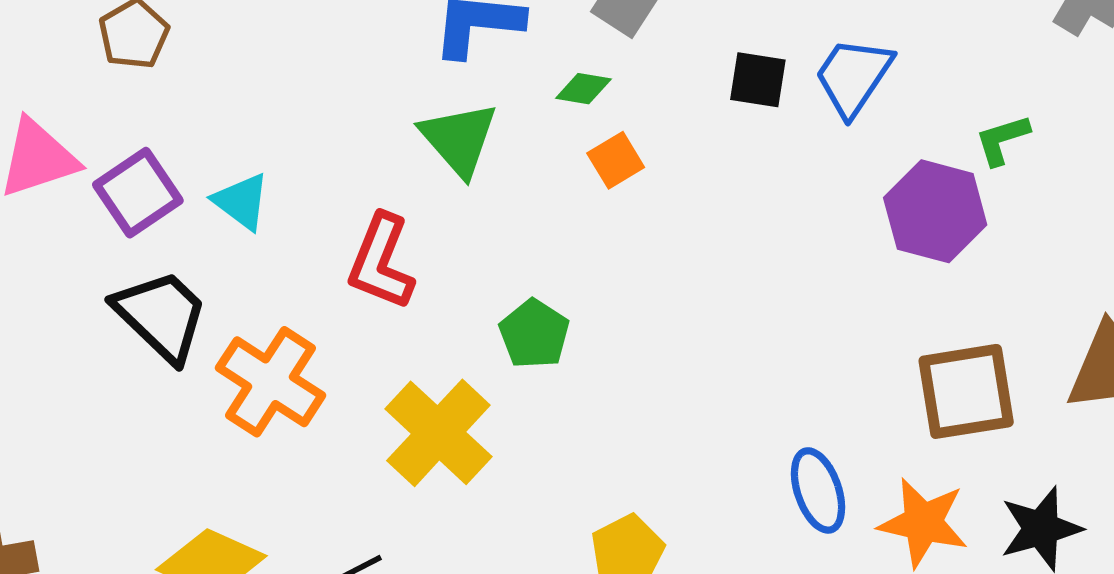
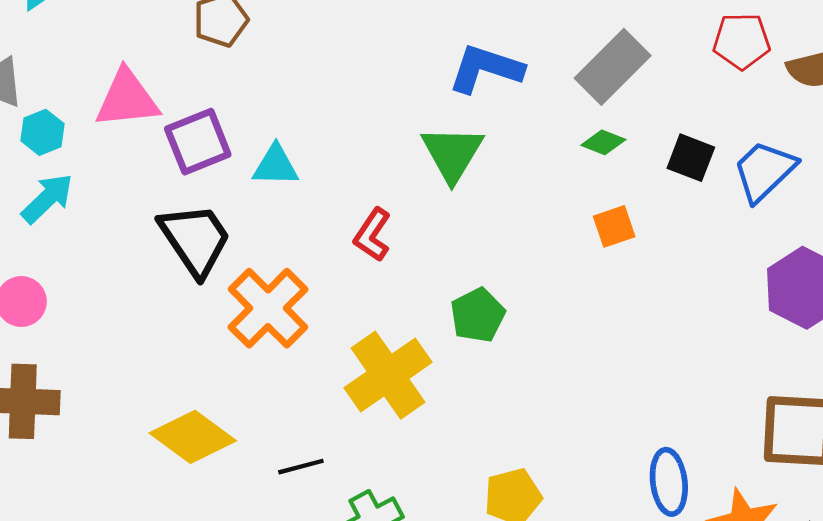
green diamond: (583, 89) -> (603, 142), moved
orange square: (616, 160) -> (614, 226), moved
cyan triangle: (241, 202) -> (275, 165), turned -48
red L-shape: (381, 262) -> (372, 235), size x0.7

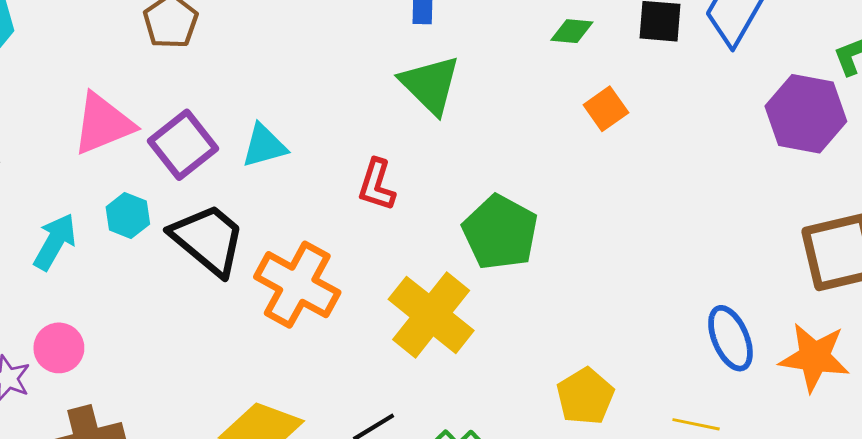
cyan hexagon: (43, 132) -> (128, 216), moved
green pentagon: (478, 315) -> (500, 232), size x1.4

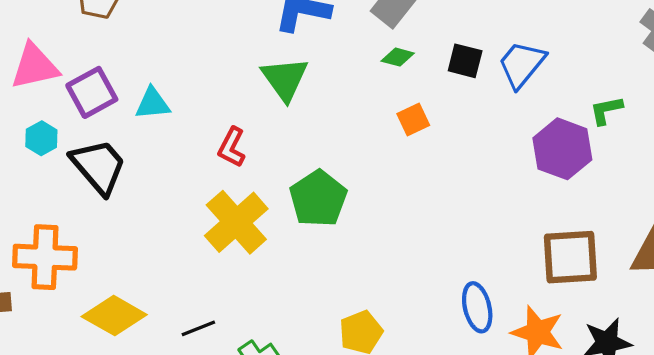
orange cross: (297, 285) -> (45, 257), moved, turned -36
yellow cross: (431, 315) -> (236, 222), moved

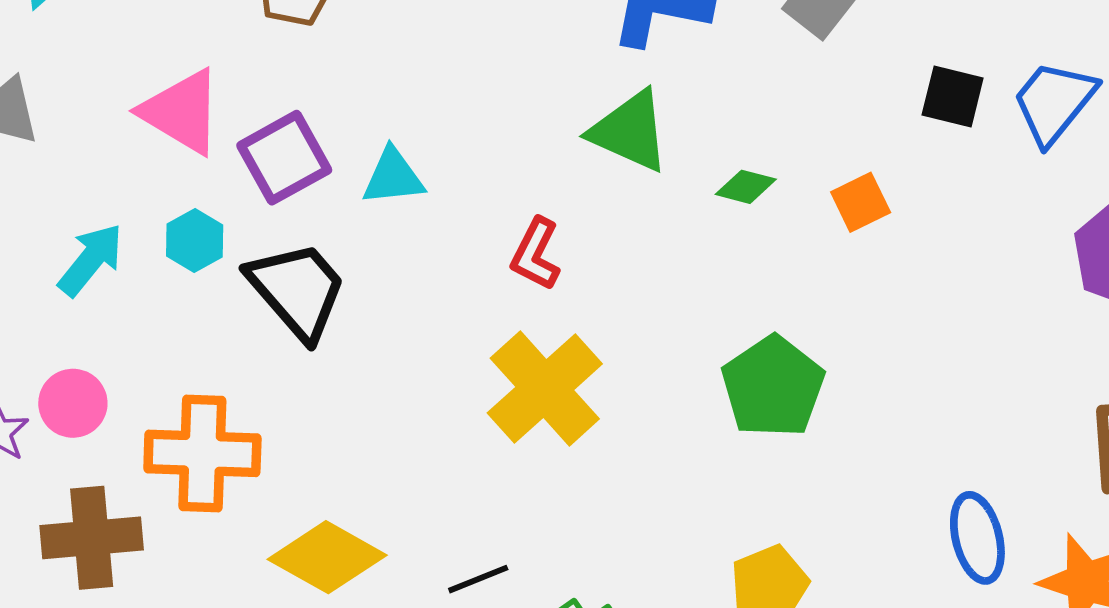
green diamond: (398, 57) -> (746, 187), moved
pink triangle: (35, 66) -> (182, 112), turned 44
green triangle: (285, 79) -> (630, 131), turned -30
green pentagon: (318, 199) -> (773, 387), moved

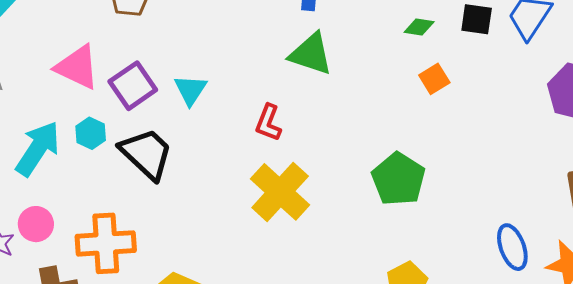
cyan triangle: (393, 177) -> (190, 90), turned -45
green diamond: (746, 187) -> (419, 27), moved
cyan arrow: (91, 260) -> (38, 149), size x1.4

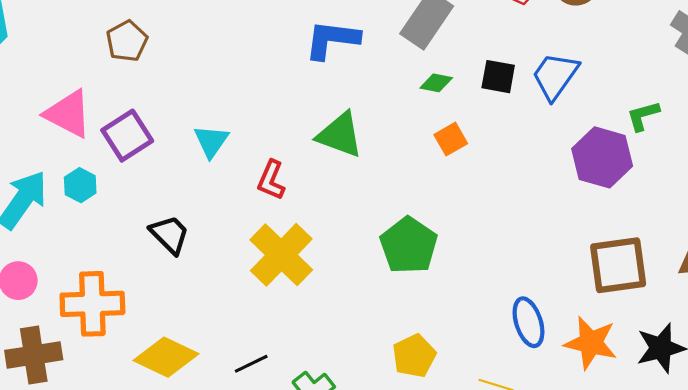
green triangle: (311, 54) -> (340, 135), moved
cyan triangle: (190, 90) -> (211, 141), moved
black trapezoid: (146, 154) -> (170, 234), moved, size x0.7

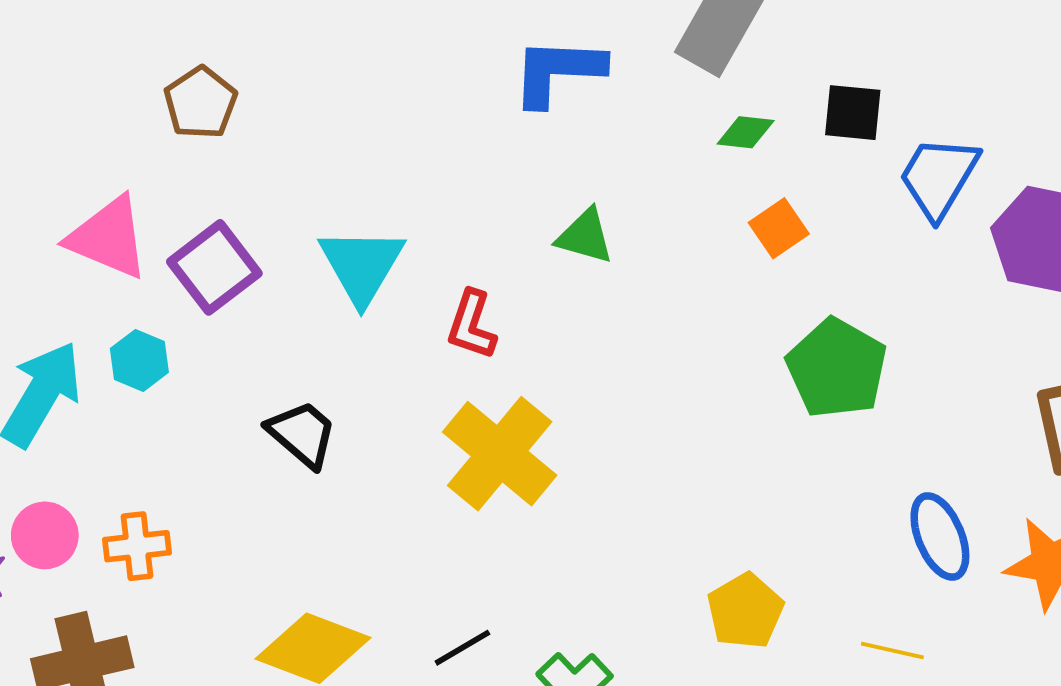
blue trapezoid: (555, 76) -> (939, 177), moved
green triangle: (340, 135) -> (585, 236), size x0.7
cyan triangle: (211, 141) -> (362, 265), size x1.4
green pentagon: (409, 245) -> (837, 368), moved
orange cross: (92, 304) -> (137, 546), moved, size x0.6

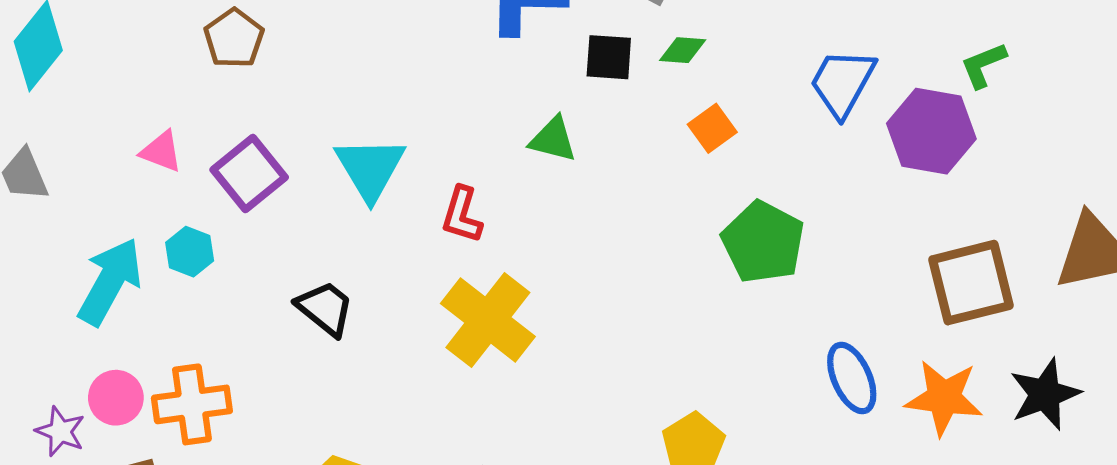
black square: (853, 113) -> (609, 57), moved
pink triangle: (108, 238) -> (161, 151), size x0.6
orange cross: (137, 546) -> (192, 404), size x1.4

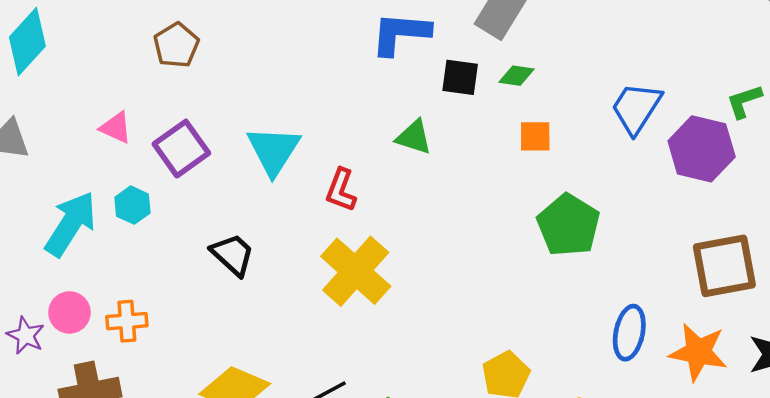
orange square: (712, 128) -> (535, 136), turned 32
blue ellipse: (852, 378) -> (629, 333), turned 32
orange cross: (192, 404) -> (127, 321), size x0.7

